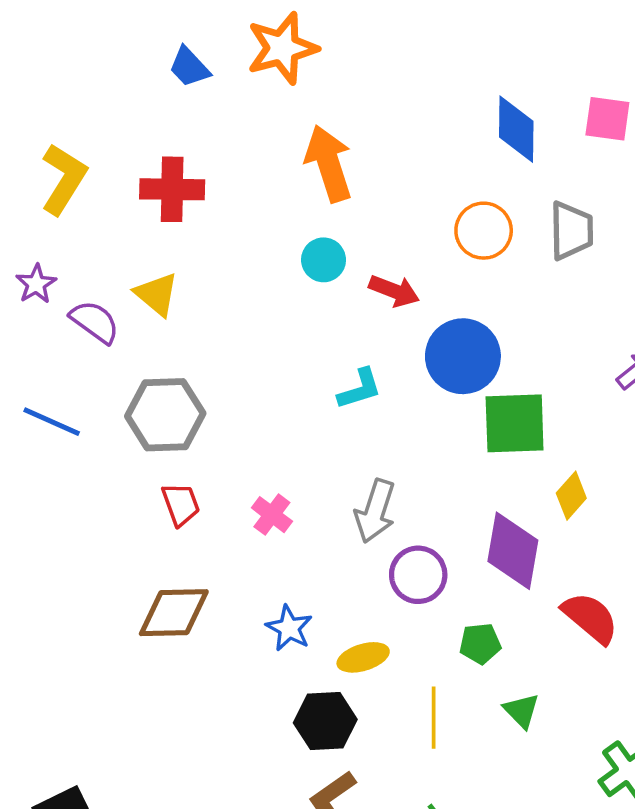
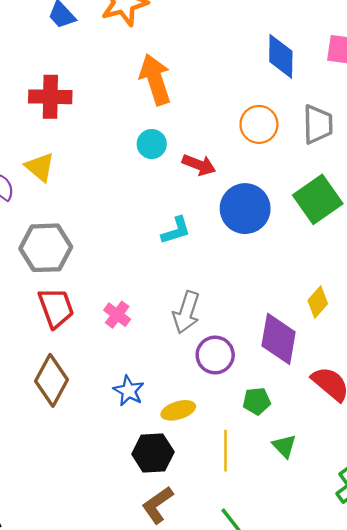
green square: (515, 423) -> (318, 199), moved, turned -33
red trapezoid: (181, 504) -> (56, 308), size x1.4
brown diamond: (174, 613) -> (51, 380), turned -60

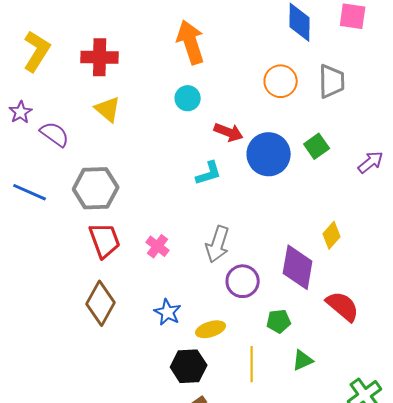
red arrow: (199, 165) -> (229, 132), moved
yellow triangle: (40, 167) -> (108, 109), moved
green square: (318, 199) -> (317, 146), moved, size x0.6
green triangle: (284, 446) -> (303, 360), turned 50

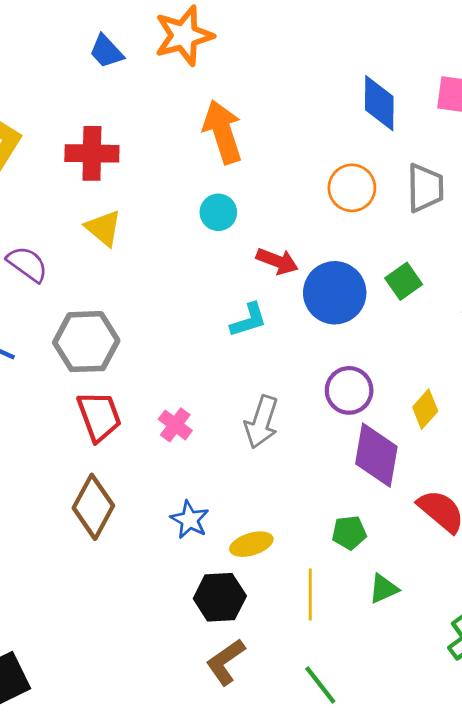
purple circle: (243, 281) -> (349, 390), moved

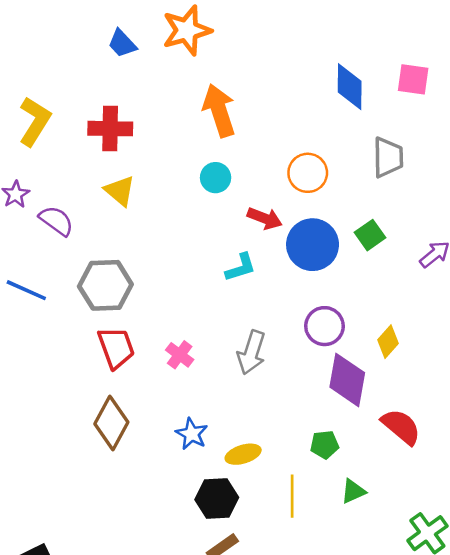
orange circle: (352, 188) -> (308, 173), moved

